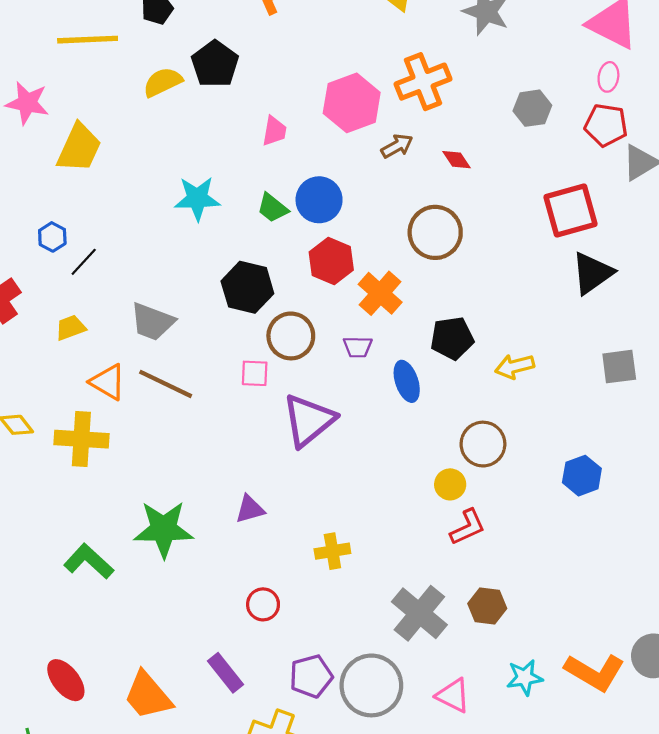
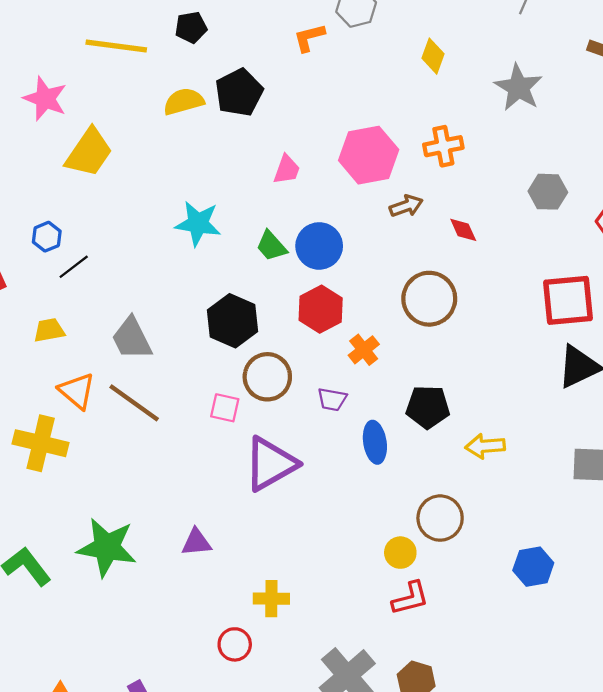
orange cross: (423, 82) -> (443, 146), size x0.7
orange cross: (380, 293) -> (364, 350), size x0.7
gray trapezoid: (152, 322) -> (132, 339), turned 33
red circle: (263, 604) -> (235, 644), moved

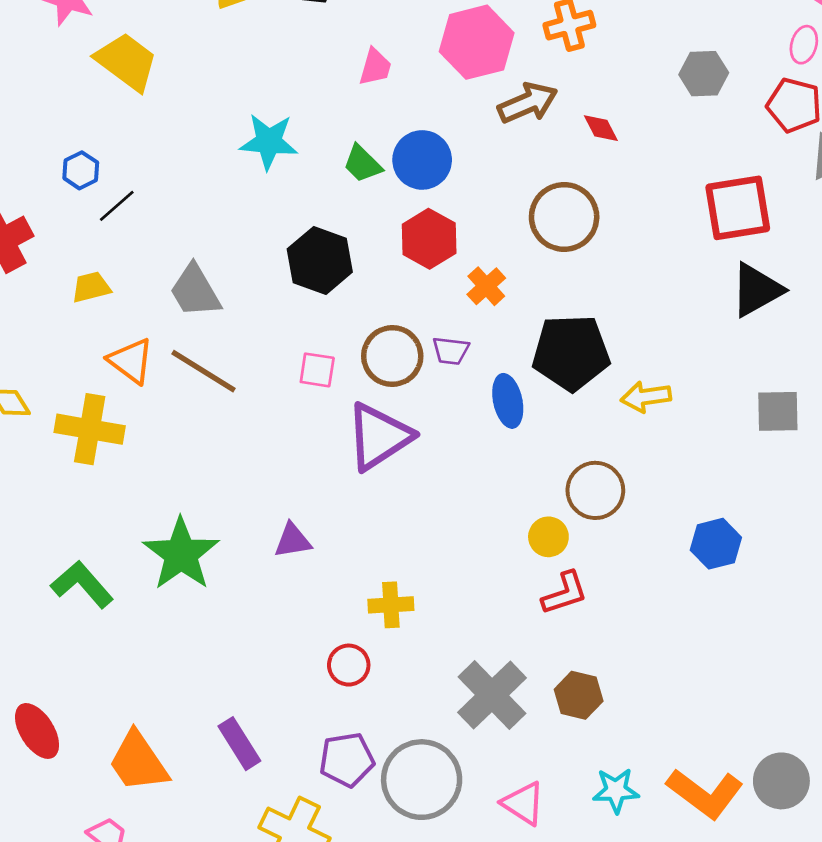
yellow trapezoid: (89, 152) -> (127, 62), turned -84
brown arrow: (406, 206) -> (528, 103), size x1.4
brown circle: (267, 377) -> (392, 356), moved
black pentagon: (428, 407) -> (571, 353), size x1.4
green star: (107, 547) -> (181, 554), turned 30

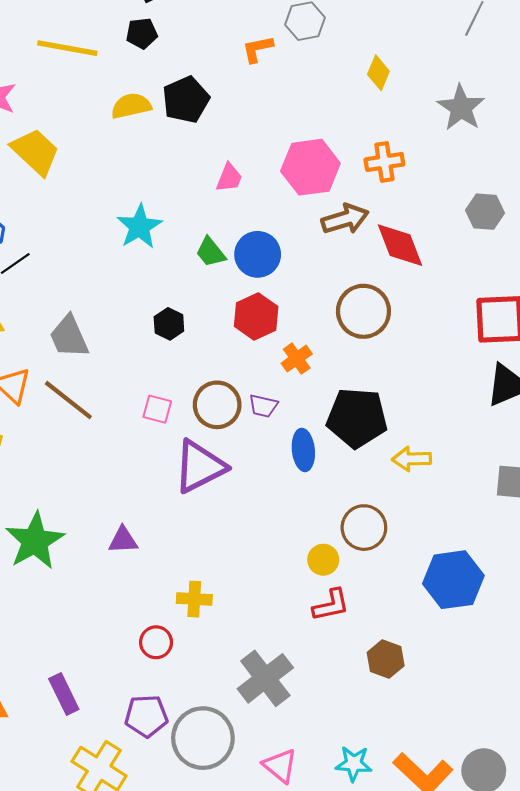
red diamond: (601, 128) -> (400, 245), size x1.8
cyan star: (269, 142) -> (139, 227), turned 30
black hexagon: (320, 260) -> (169, 324), size x0.6
blue hexagon: (716, 544) -> (453, 580), size x1.5
brown hexagon: (579, 695) -> (386, 659), moved

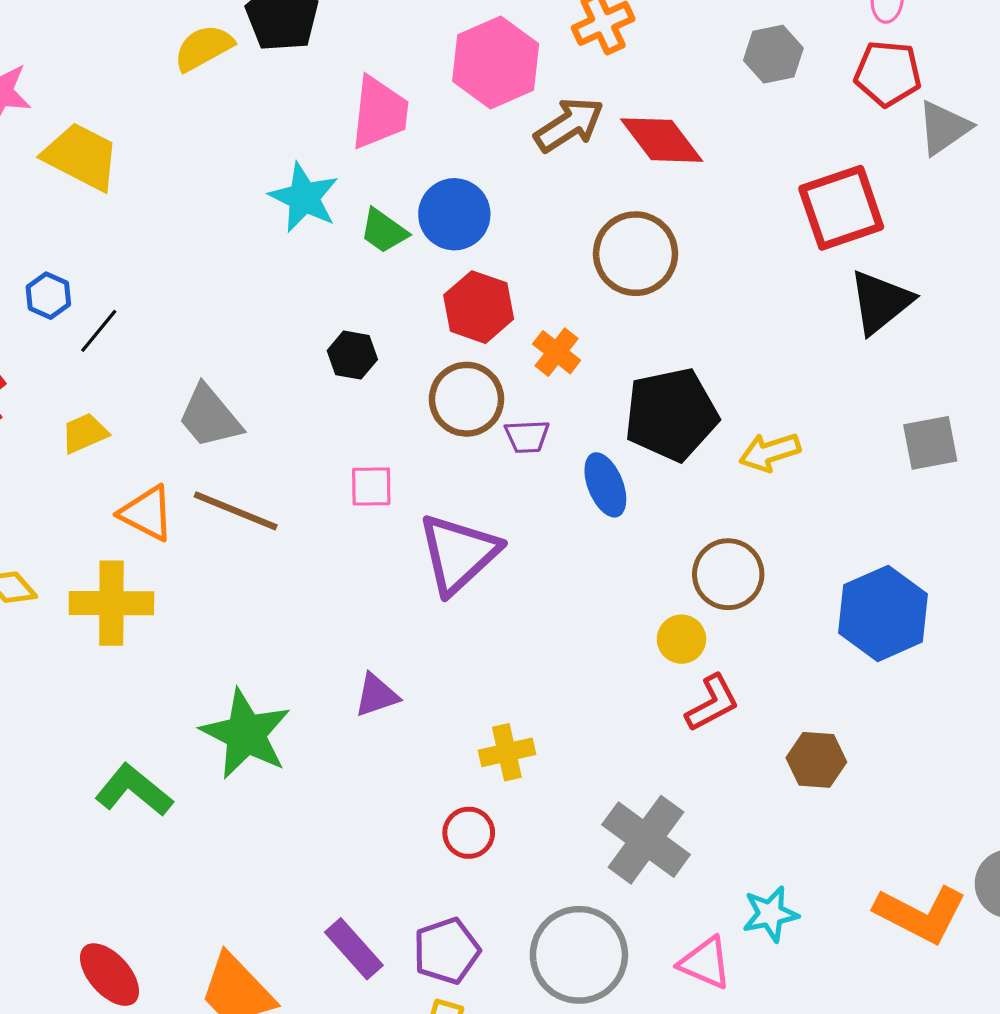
pink trapezoid: (229, 178) -> (380, 113), size x1.6
cyan star: (139, 227) -> (304, 198), moved
brown circle: (217, 405) -> (466, 399), moved
purple pentagon: (146, 716) -> (447, 951), moved
cyan star: (354, 764) -> (770, 914), moved

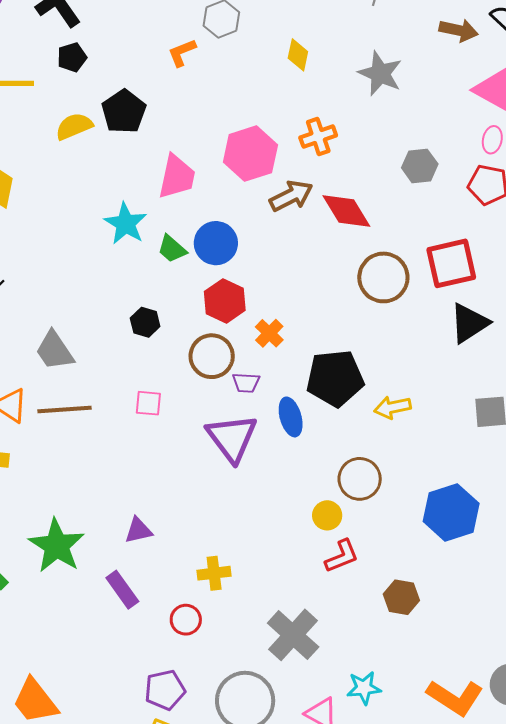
brown circle: (636, 254) -> (383, 277), moved
brown line: (236, 511) -> (64, 410), turned -32
purple triangle: (459, 554) -> (232, 438), moved, turned -30
purple rectangle: (354, 949) -> (122, 590), moved

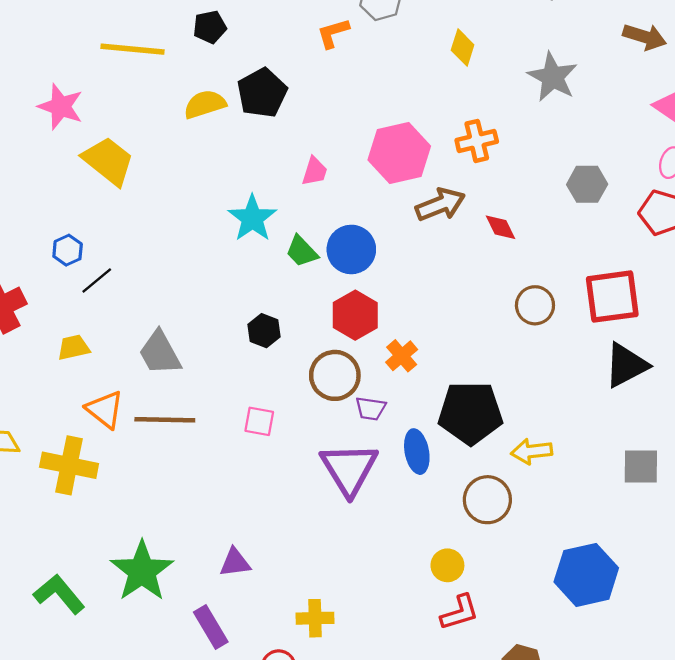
pink trapezoid: (177, 177) -> (315, 171), size x0.6
red diamond: (346, 211) -> (500, 227), size x0.6
brown circle: (383, 277) -> (535, 305), size x0.7
brown circle: (360, 479) -> (487, 500), moved

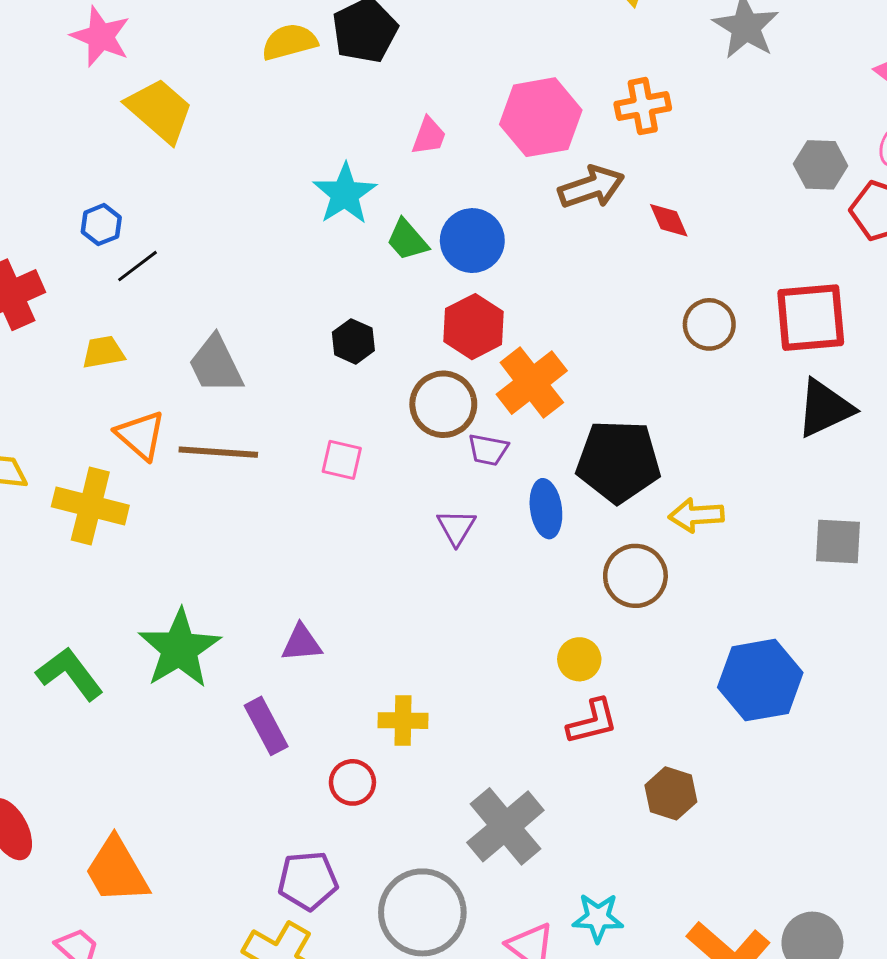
gray hexagon: (587, 184) -> (821, 165), moved
orange cross: (402, 356) -> (532, 383), size x1.6
purple triangle: (349, 469) -> (456, 527), size x0.5

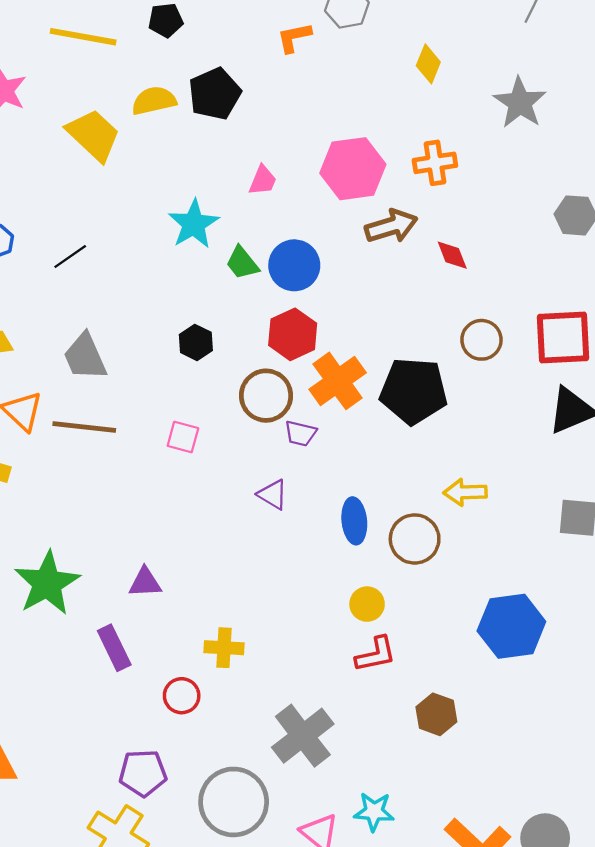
yellow trapezoid: (160, 110) -> (93, 135), moved
black line: (138, 266) -> (70, 256), moved
black pentagon: (618, 461) -> (414, 391), moved
blue ellipse: (546, 509) -> (354, 521), moved
purple triangle: (456, 527) -> (273, 495), turned -32

